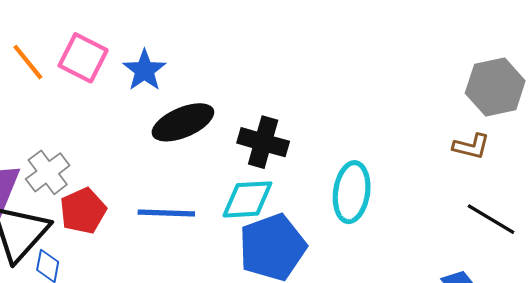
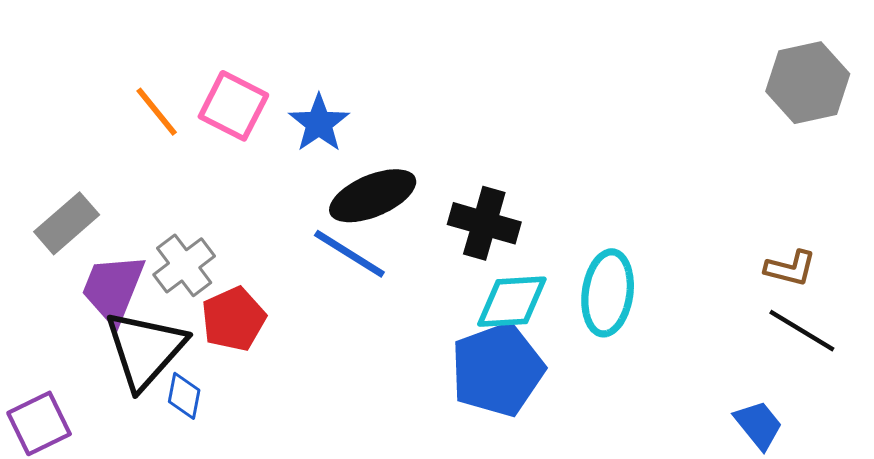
gray hexagon: (495, 87) -> (808, 83), moved
brown L-shape: (471, 146) -> (790, 268), moved
cyan diamond: (247, 199) -> (512, 302), moved
blue line: (166, 213) -> (349, 254), moved, turned 30

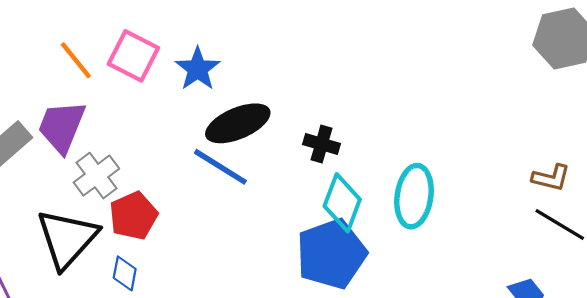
black cross: (484, 223) -> (322, 144), size x0.7
purple trapezoid: (113, 289) -> (62, 127), moved
cyan diamond: (512, 302) -> (342, 203), turned -66
blue diamond: (184, 396) -> (125, 273), moved

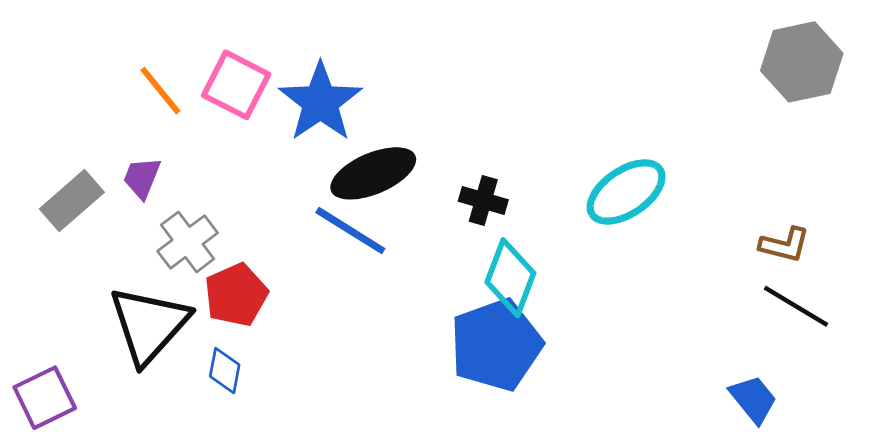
blue star: (198, 69) -> (320, 102), size x1.4
purple trapezoid: (62, 127) -> (142, 178), size x0.6
cyan ellipse: (414, 196) -> (626, 192), moved, turned 48

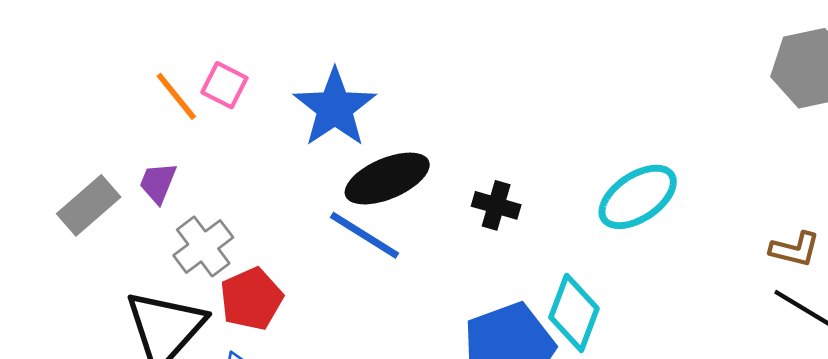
pink square: (236, 85) -> (224, 85), moved, size x0.7
cyan diamond: (510, 278) -> (574, 313), moved

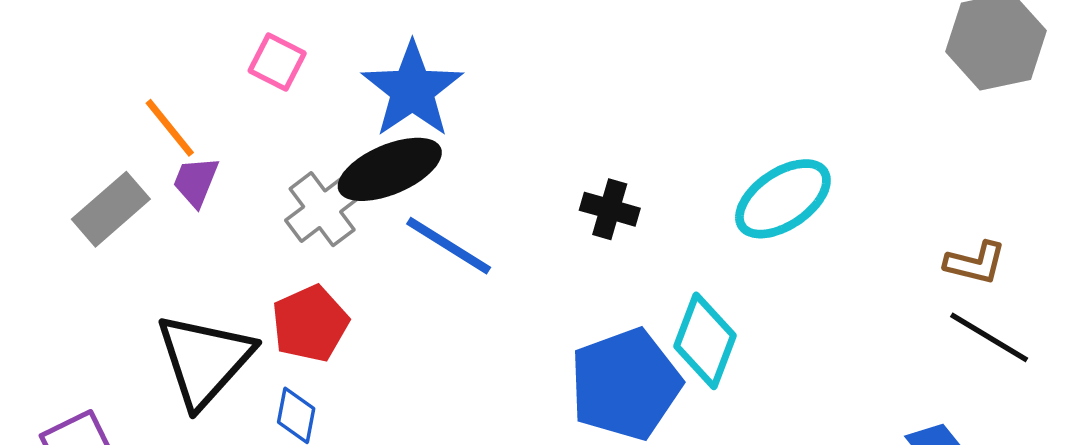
orange line: (176, 96) -> (170, 128), moved
black ellipse: (387, 179) -> (390, 169), moved
gray cross: (203, 246) -> (322, 209), moved

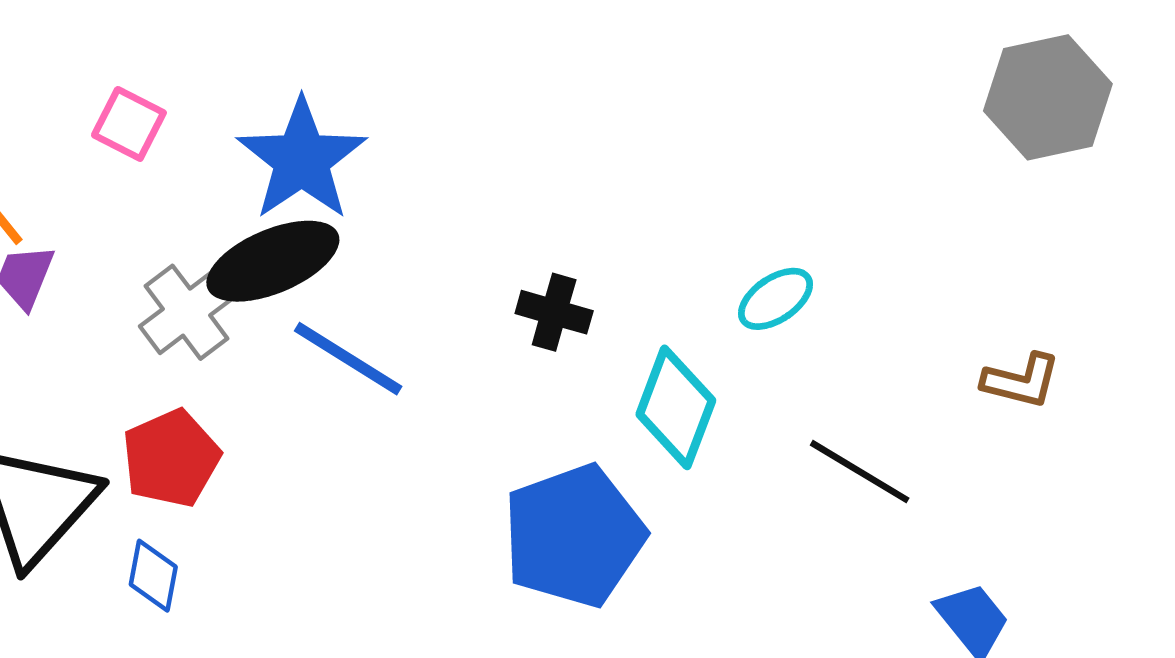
cyan ellipse: (783, 199) -> (775, 299), size x0.6
black line: (989, 337) -> (860, 472), moved
cyan diamond: (705, 341) -> (676, 407), moved

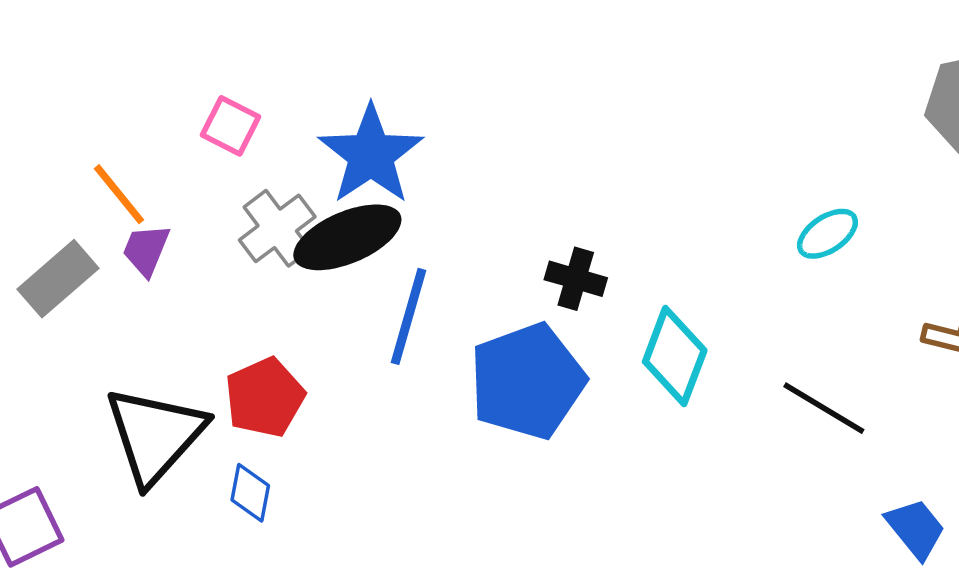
cyan ellipse: (775, 299) -> (827, 234), moved
gray cross: (187, 312) -> (277, 228), moved
blue line: (348, 359) -> (409, 316), turned 74
blue pentagon: (574, 536) -> (527, 381), moved

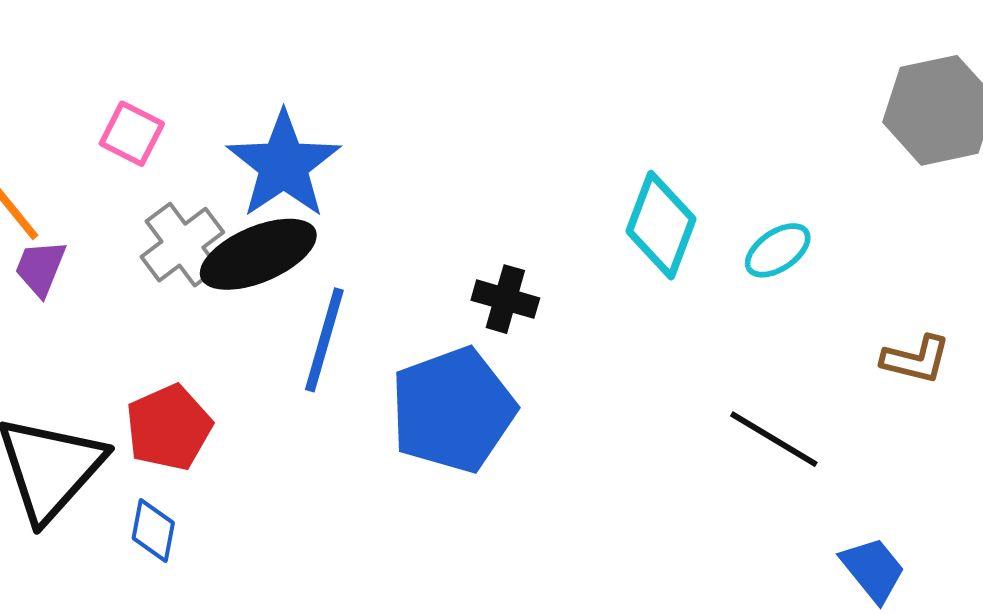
cyan diamond: (675, 356) -> (661, 225), moved

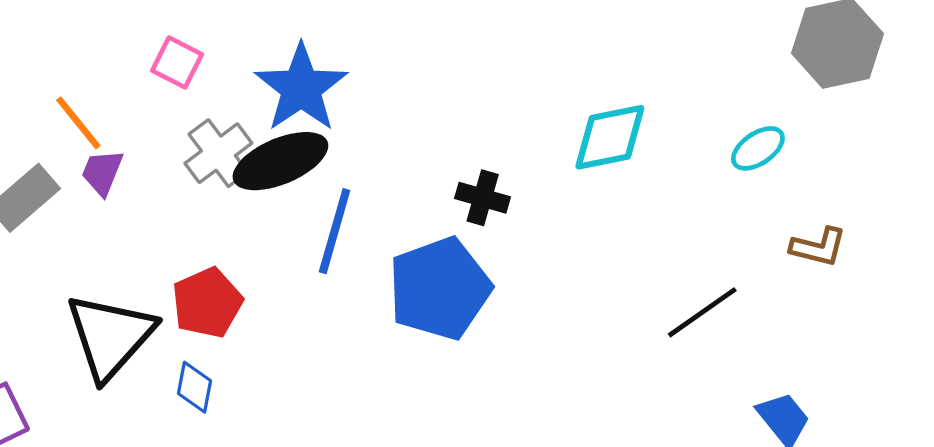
cyan diamond: (661, 225) -> (610, 137), turned 58
cyan ellipse: (778, 250) -> (758, 148), moved
black line: (774, 439) -> (702, 312), turned -66

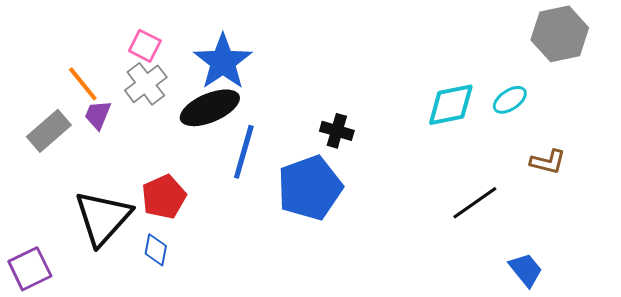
cyan diamond: (610, 137) -> (451, 105), moved
gray cross: (218, 153) -> (146, 84), moved

